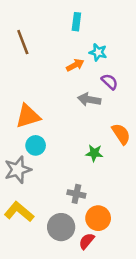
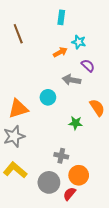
orange triangle: (28, 116) -> (18, 109), moved
cyan circle: (36, 145) -> (48, 97), moved

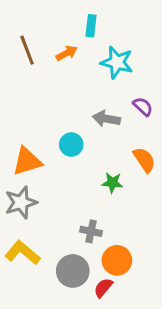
cyan star: (79, 42) -> (117, 62), size x1.5
orange arrow: (60, 52) -> (67, 53), moved
purple semicircle: (88, 66) -> (143, 106), moved

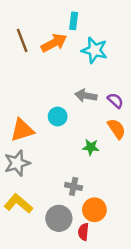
orange arrow: (67, 53) -> (54, 43), size x1.5
purple semicircle: (143, 106) -> (115, 101), moved
red semicircle: (103, 288) -> (83, 232), turned -35

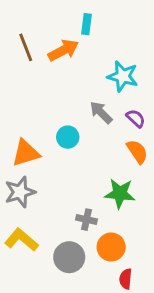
cyan star: (94, 50) -> (123, 76), moved
gray arrow: (86, 96) -> (101, 112), turned 35
green star: (91, 147) -> (120, 193), moved, size x1.5
red semicircle: (83, 232) -> (126, 279), moved

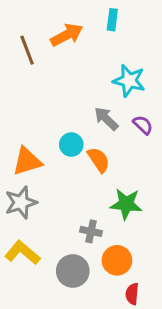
cyan rectangle: (87, 24) -> (112, 20), moved
orange arrow: (63, 50) -> (67, 35), moved
orange semicircle: (137, 152) -> (99, 160), moved

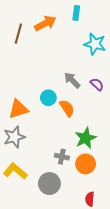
brown line: (27, 50) -> (18, 34), turned 36
cyan star: (129, 81) -> (95, 44), moved
green star: (126, 204) -> (86, 138), turned -30
orange circle: (117, 260) -> (86, 164), moved

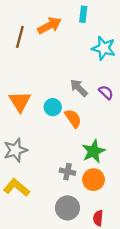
orange triangle: (18, 109) -> (20, 101), moved, turned -45
gray circle: (49, 184) -> (67, 208), moved

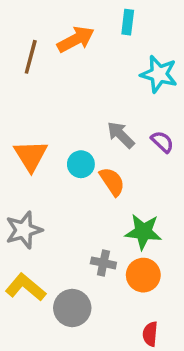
green star: (94, 151) -> (143, 232), turned 30
gray circle: (67, 208) -> (72, 308), moved

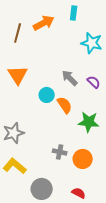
orange triangle: (31, 156) -> (18, 75), moved
green star: (143, 232) -> (89, 122), moved
gray circle: (72, 308) -> (42, 189), moved
red semicircle: (150, 334) -> (79, 193), moved, turned 112

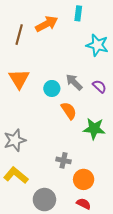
cyan circle: (47, 95) -> (52, 88), moved
orange circle: (83, 159) -> (84, 179), moved

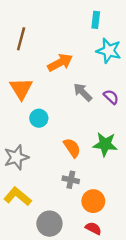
cyan rectangle: (78, 13) -> (96, 20), moved
orange arrow: (47, 24) -> (60, 63), moved
cyan circle: (52, 88) -> (39, 118), moved
orange semicircle: (69, 111) -> (72, 148), moved

